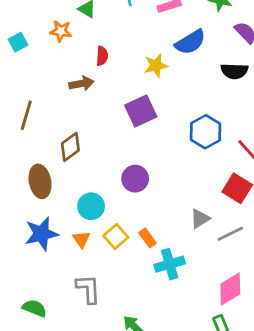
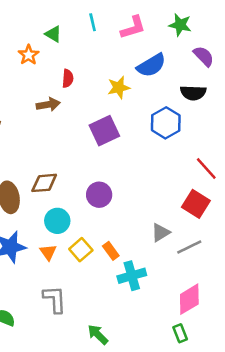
orange star: (61, 31) -> (29, 55), turned 30
blue hexagon: (205, 132) -> (166, 123), moved
brown diamond: (70, 147) -> (44, 183), moved, turned 32

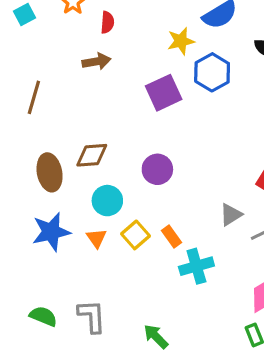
red semicircle: (68, 78) -> (107, 22), moved
blue hexagon: (166, 123) -> (212, 72), moved
gray L-shape: (55, 299) -> (92, 316), moved

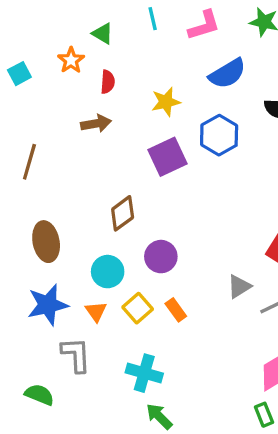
yellow star: (181, 41) -> (166, 102), moved
brown diamond: (92, 155) -> (123, 213), moved, turned -32
purple circle: (157, 169) -> (161, 257), moved
cyan cross: (196, 266) -> (144, 373), moved, turned 32
gray L-shape: (92, 316) -> (76, 355), moved

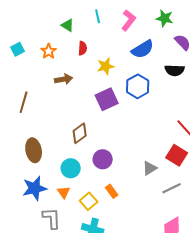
pink L-shape: (204, 25) -> (129, 20), turned -35
orange star: (71, 60) -> (49, 51), moved
red semicircle: (108, 82) -> (83, 48), moved
gray triangle: (239, 287) -> (150, 168), moved
yellow square: (138, 308) -> (89, 201), moved

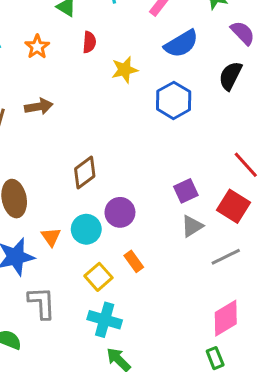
black semicircle: (175, 70) -> (230, 76), turned 114
brown arrow: (64, 79) -> (39, 107), moved
purple square: (107, 99) -> (186, 191), moved, size x0.7
cyan circle: (71, 168) -> (86, 229), moved
orange triangle: (64, 192) -> (51, 237), moved

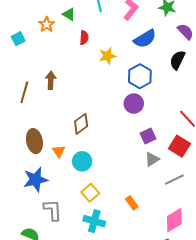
orange star: (37, 47) -> (47, 24), moved
brown arrow: (39, 107) -> (51, 80), turned -78
purple circle: (120, 212) -> (134, 104), moved
orange triangle: (51, 237) -> (59, 151), moved
orange rectangle: (134, 261) -> (132, 203), moved

